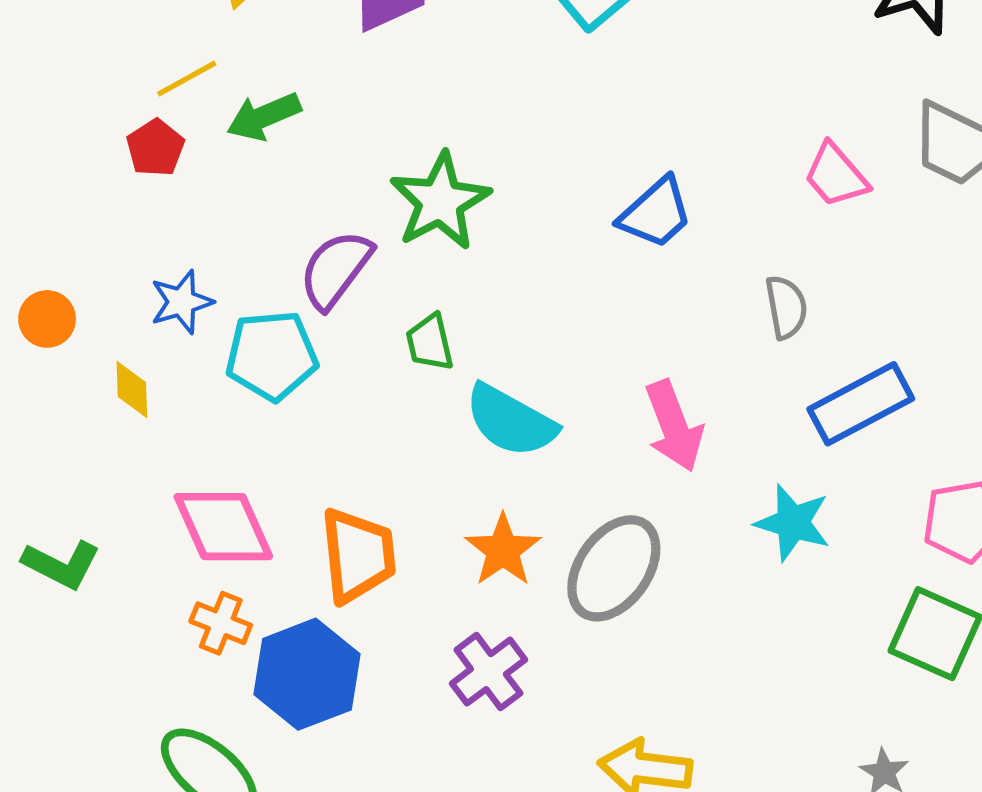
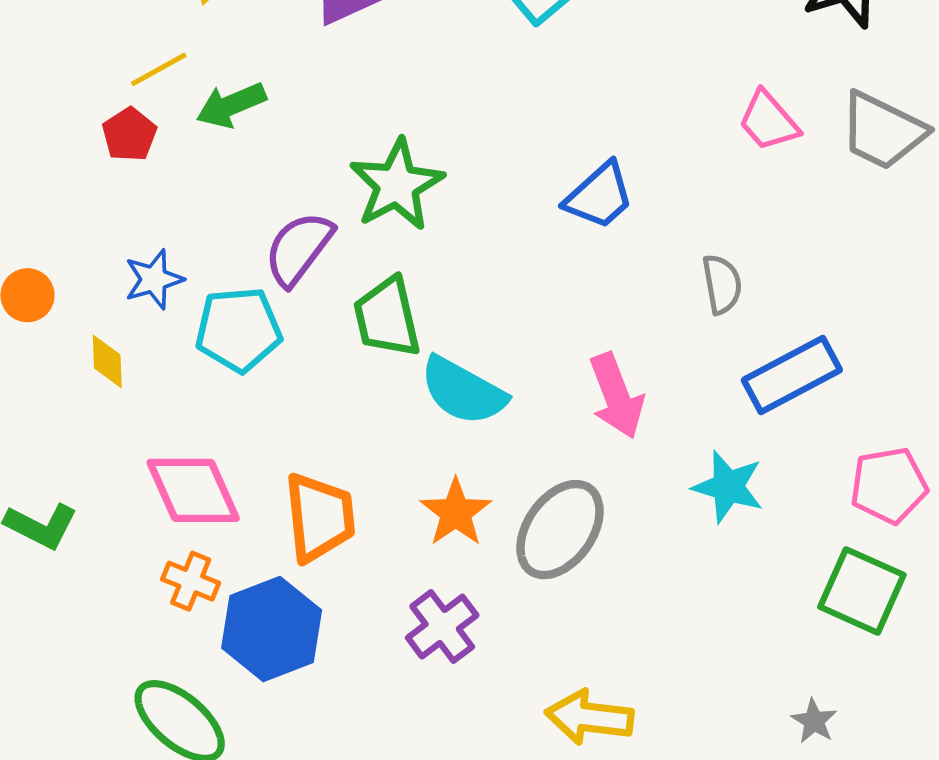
pink trapezoid: (836, 175) -> (769, 121), moved
green trapezoid: (430, 342) -> (387, 317), size x1.5

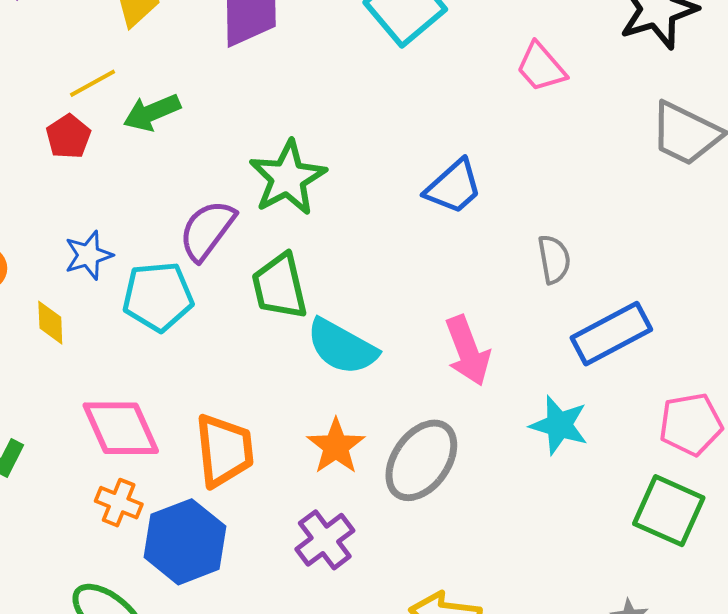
pink trapezoid: (769, 121) -> (541, 67), moved

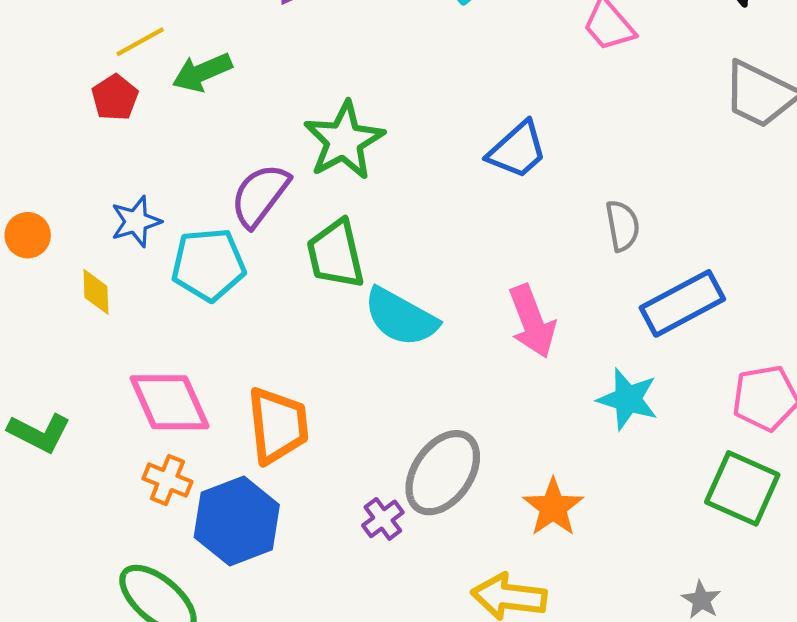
orange star: (336, 446) -> (553, 507), moved
gray ellipse: (421, 460) -> (443, 473), moved
purple cross: (325, 540) -> (383, 519), size x0.7

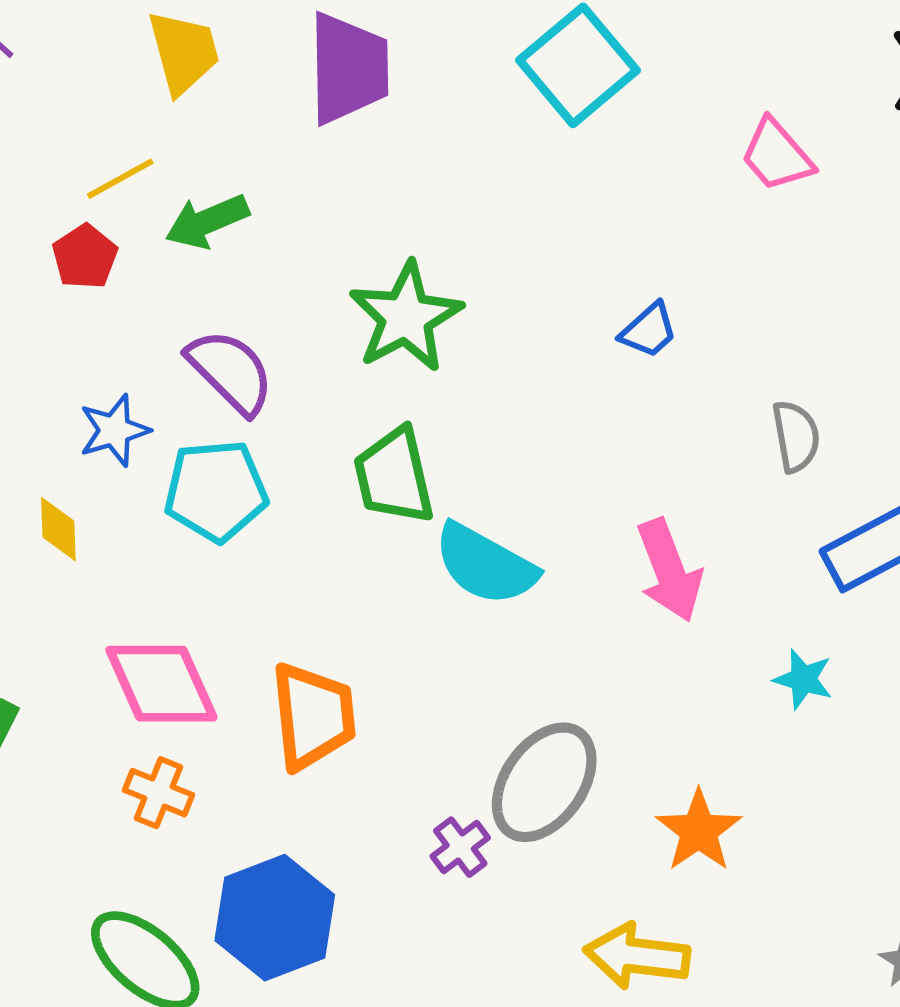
blue trapezoid: (517, 150) -> (649, 330), size x0.7
purple semicircle: (260, 195) -> (231, 372), moved, turned 98
cyan star: (628, 399) -> (803, 679), size x0.7
blue hexagon: (237, 521) -> (275, 918), moved

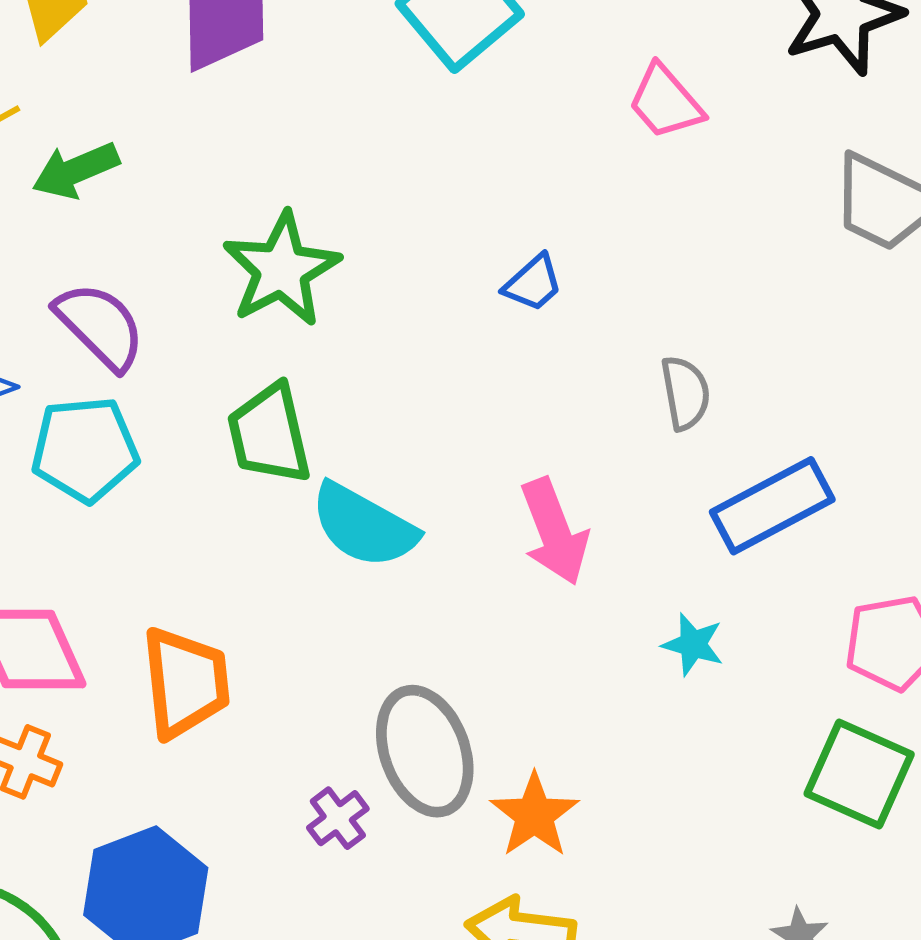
gray ellipse: (544, 782) -> (425, 751), turned -55
orange star: (699, 831) -> (534, 815), moved

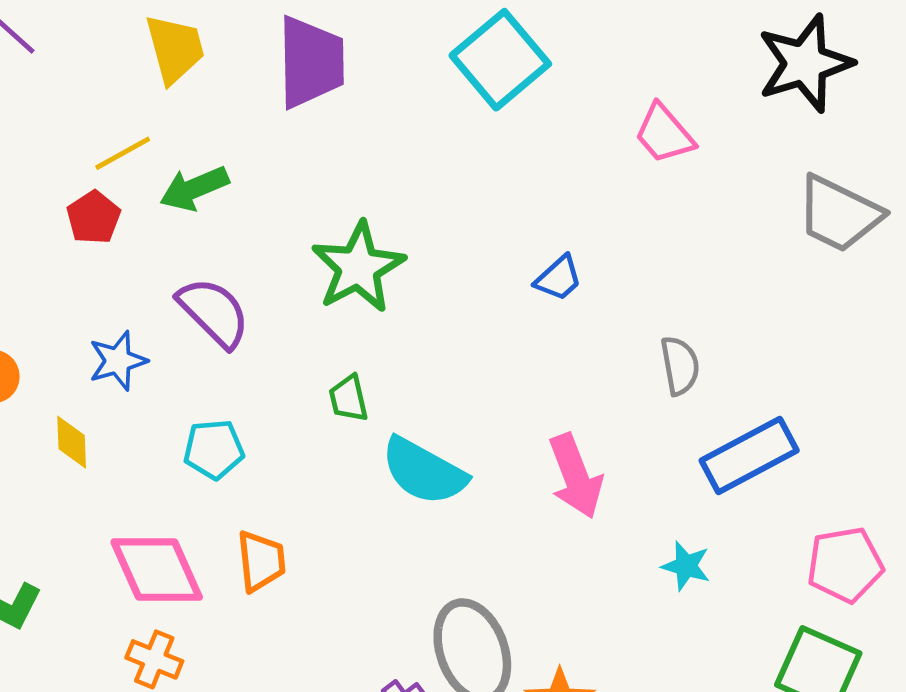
green trapezoid: (269, 434) -> (349, 398), size x0.6
cyan pentagon: (85, 449) -> (214, 449), moved, size x0.7
orange trapezoid: (185, 683) -> (261, 561), moved, size x0.7

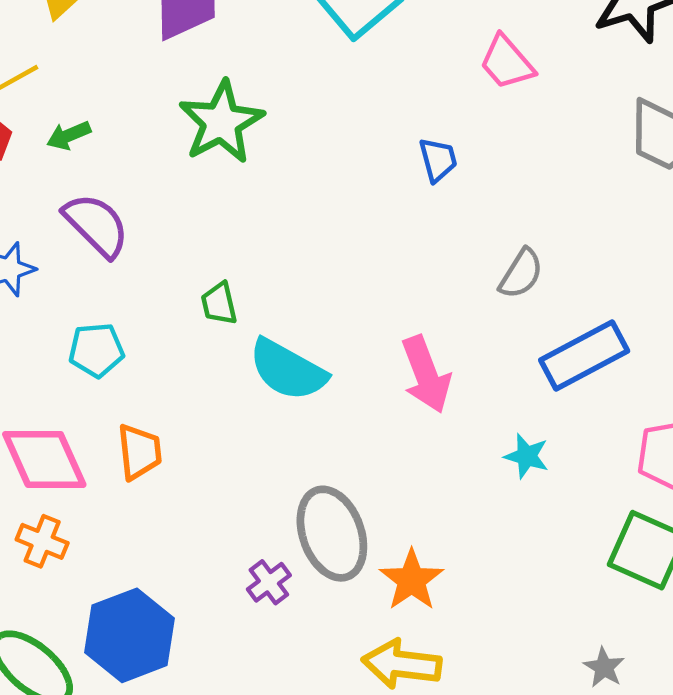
green arrow: (194, 188) -> (69, 135), moved, size x0.7
green star: (358, 267) -> (221, 122), moved
blue trapezoid: (559, 278) -> (438, 160), moved, turned -63
gray semicircle: (680, 366) -> (521, 274), turned 42

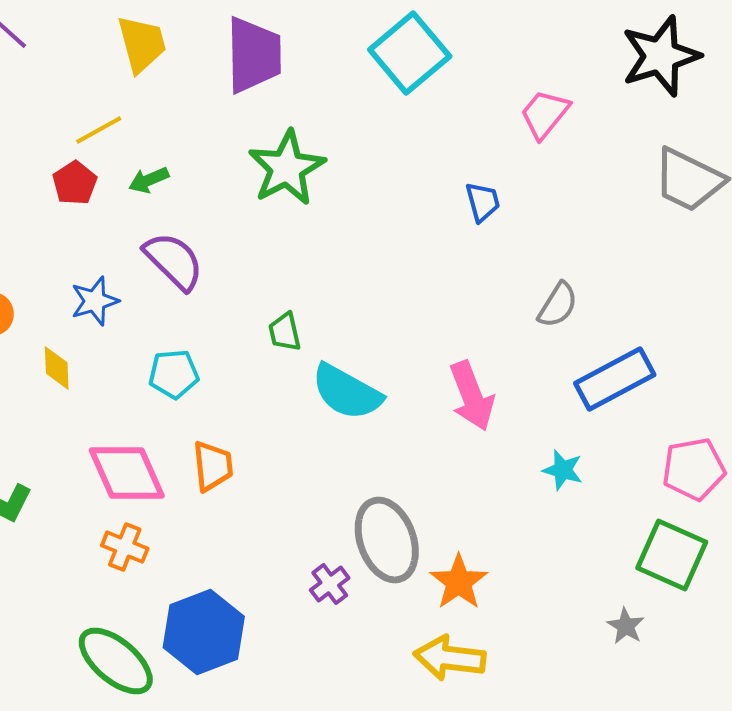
pink trapezoid: (507, 62) -> (545, 114), turned 80
gray star: (604, 667) -> (626, 626), moved

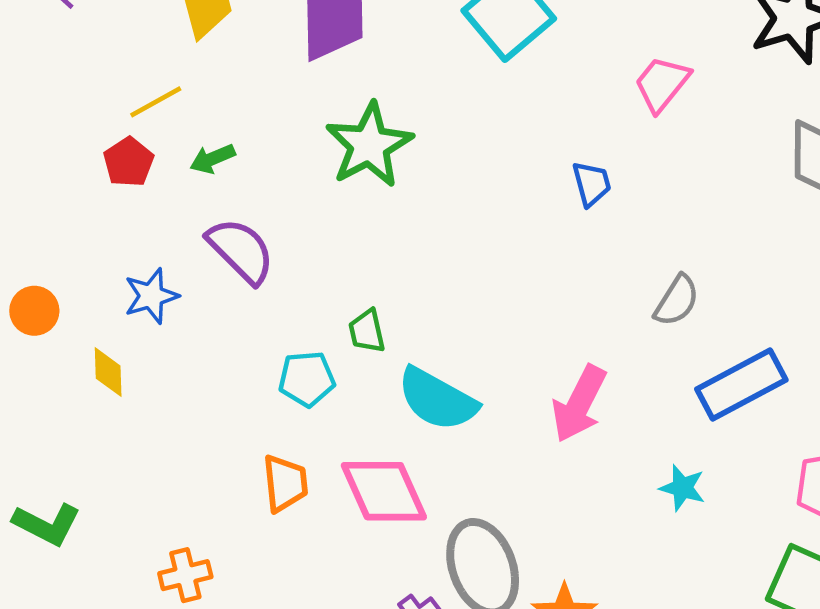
cyan pentagon: (174, 374) -> (307, 379), moved
pink arrow: (472, 396) -> (579, 404), turned 48
pink diamond: (127, 473) -> (384, 491), moved
orange cross: (125, 547) -> (185, 575), turned -36

